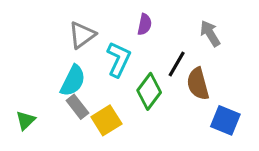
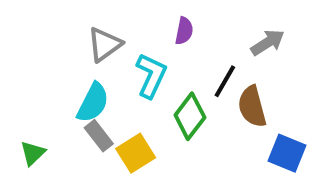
gray arrow: (210, 33) -> (268, 43), turned 88

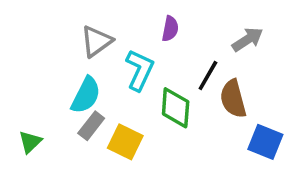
green diamond: (190, 116) -> (176, 108), turned -33
gray rectangle: (99, 136) -> (91, 126), turned 76
yellow square: (136, 153) -> (125, 142), turned -32

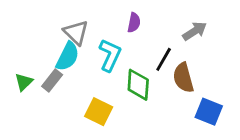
gray triangle: (97, 41) -> (76, 32), turned -40
cyan semicircle: (86, 95) -> (68, 56), moved
gray rectangle: (91, 126) -> (52, 81), moved
green triangle: (30, 142) -> (24, 82), moved

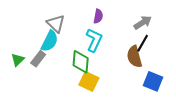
cyan L-shape: (110, 55) -> (94, 40), moved
black line: (164, 59) -> (143, 43), moved
green diamond: (138, 85) -> (81, 62), moved
yellow square: (99, 112) -> (89, 81), moved

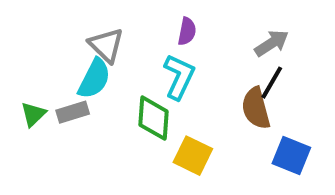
gray rectangle: (38, 59) -> (73, 112), turned 35
yellow square: (89, 81) -> (193, 156), moved

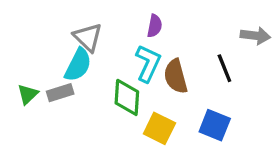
gray arrow: (272, 43) -> (255, 36), moved, turned 40
black line: (272, 83) -> (224, 68), turned -52
brown semicircle: (256, 108) -> (176, 76), moved
blue square: (291, 156) -> (215, 125), moved

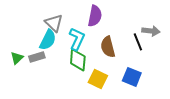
purple semicircle: (155, 26) -> (95, 16), size x1.5
gray arrow: (255, 36) -> (151, 31), moved
cyan L-shape: (148, 63) -> (77, 39), moved

